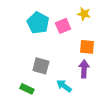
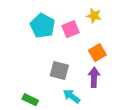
orange square: (87, 47) -> (97, 53), turned -35
gray square: (41, 66) -> (59, 71), moved

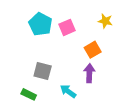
yellow star: (94, 16) -> (105, 21), moved
gray square: (59, 71) -> (43, 71), moved

